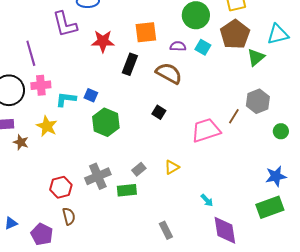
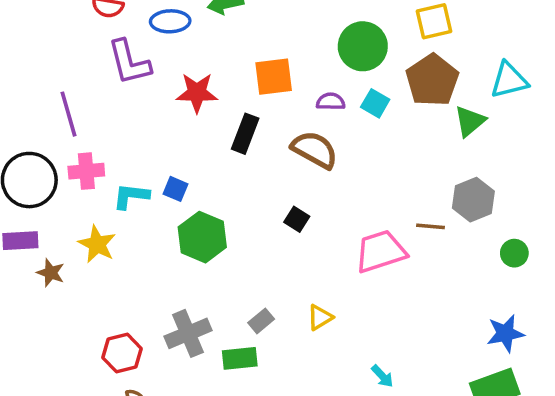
brown line: (234, 116) -> (431, 226), turned 63

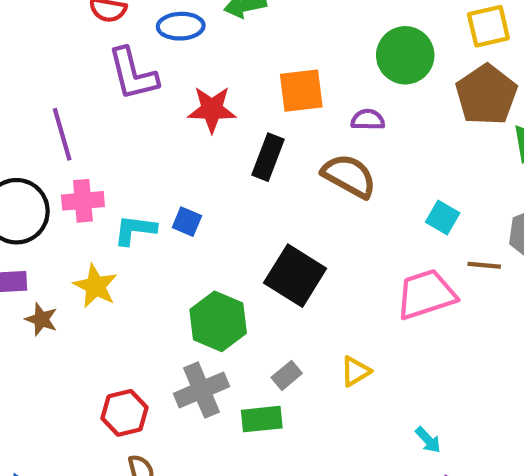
cyan square: (375, 103) -> (443, 217), moved
black square: (297, 219) -> (295, 276), moved, size x2.0
green hexagon: (202, 237) -> (218, 321), moved

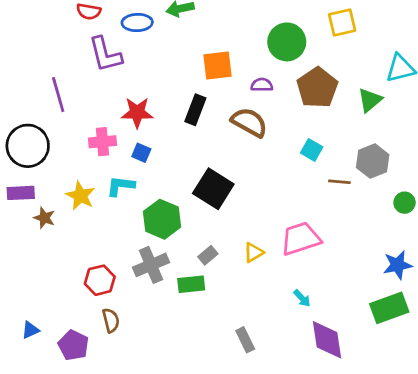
brown pentagon: (486, 95) -> (317, 88), moved
red star: (212, 109) -> (137, 113), moved
pink cross: (83, 201) -> (103, 142), moved
cyan L-shape: (135, 230) -> (121, 186), moved
pink trapezoid: (426, 294) -> (301, 239), moved

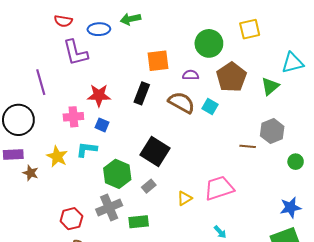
cyan square: (312, 150) -> (210, 107), moved
gray rectangle: (208, 255) -> (149, 186), moved

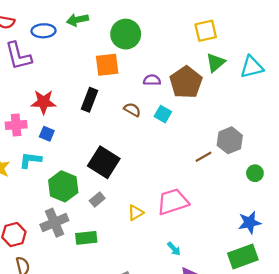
green circle: (209, 43) -> (126, 34), moved
purple semicircle: (191, 75) -> (152, 80), moved
green triangle: (270, 86) -> (216, 63), moved
brown semicircle: (181, 103) -> (132, 110), size x0.6
brown line: (248, 146) -> (203, 157), turned -35

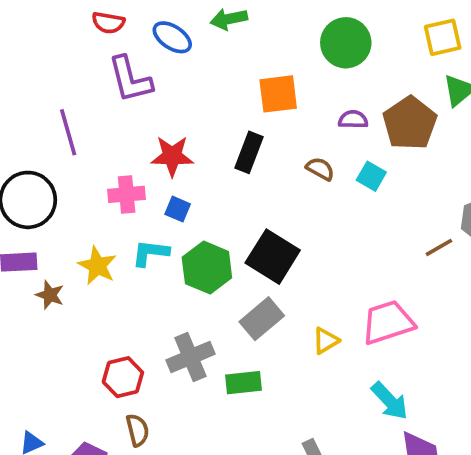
blue ellipse: (44, 31) -> (172, 37), turned 35
green circle: (126, 34) -> (346, 43), moved
green hexagon: (63, 186) -> (207, 268), moved
gray rectangle: (97, 200) -> (262, 319), size x1.6
cyan arrow: (174, 249) -> (390, 401), size x1.6

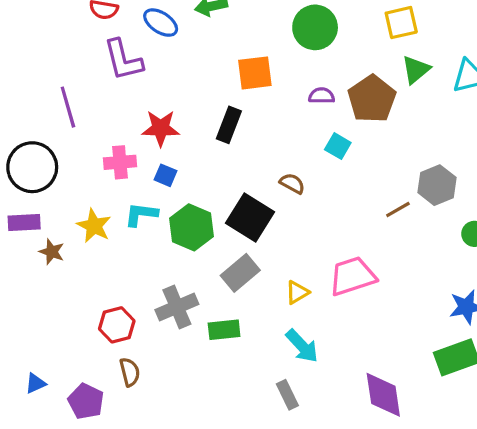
brown semicircle: (320, 169) -> (292, 183), moved
cyan arrow: (390, 401) -> (302, 346), moved

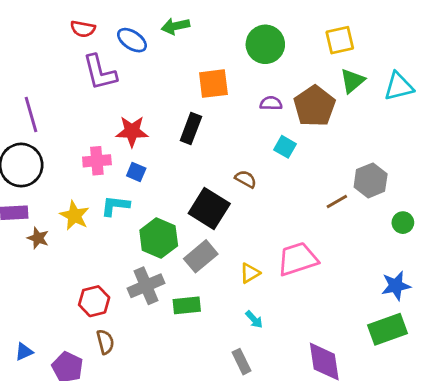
purple line: (68, 107) -> (31, 114), moved
green hexagon: (192, 227) -> (159, 238), moved
cyan arrow: (302, 346) -> (254, 319), size x0.6

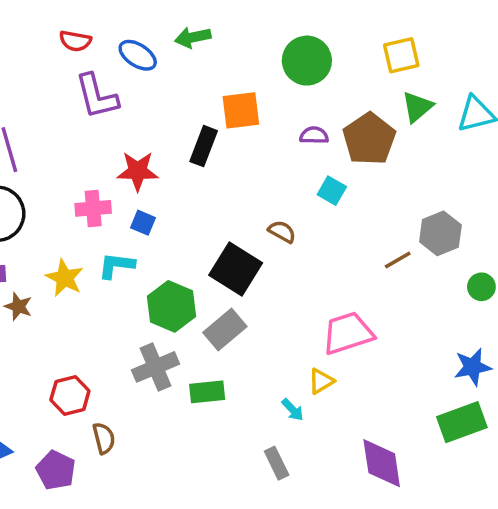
black rectangle: (191, 129) -> (204, 146), moved
yellow triangle: (250, 273) -> (321, 381), moved
red hexagon: (94, 301) -> (70, 395), moved

